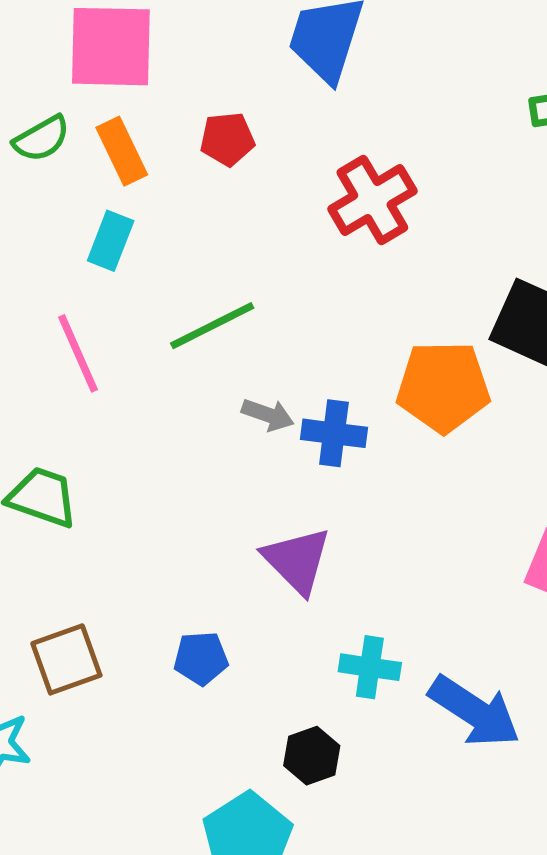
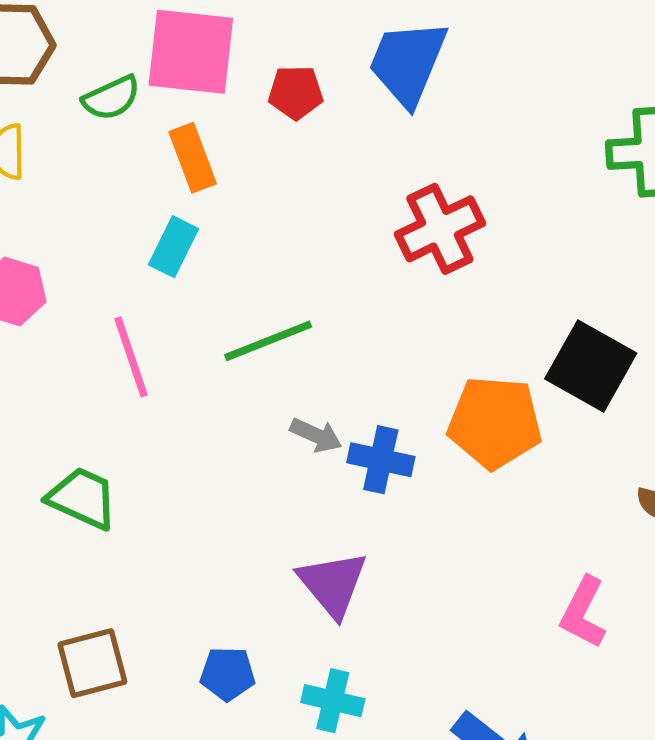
green semicircle: (42, 139) -> (111, 98), moved
red pentagon: (227, 139) -> (296, 92), moved
cyan cross: (370, 667) -> (333, 701), moved

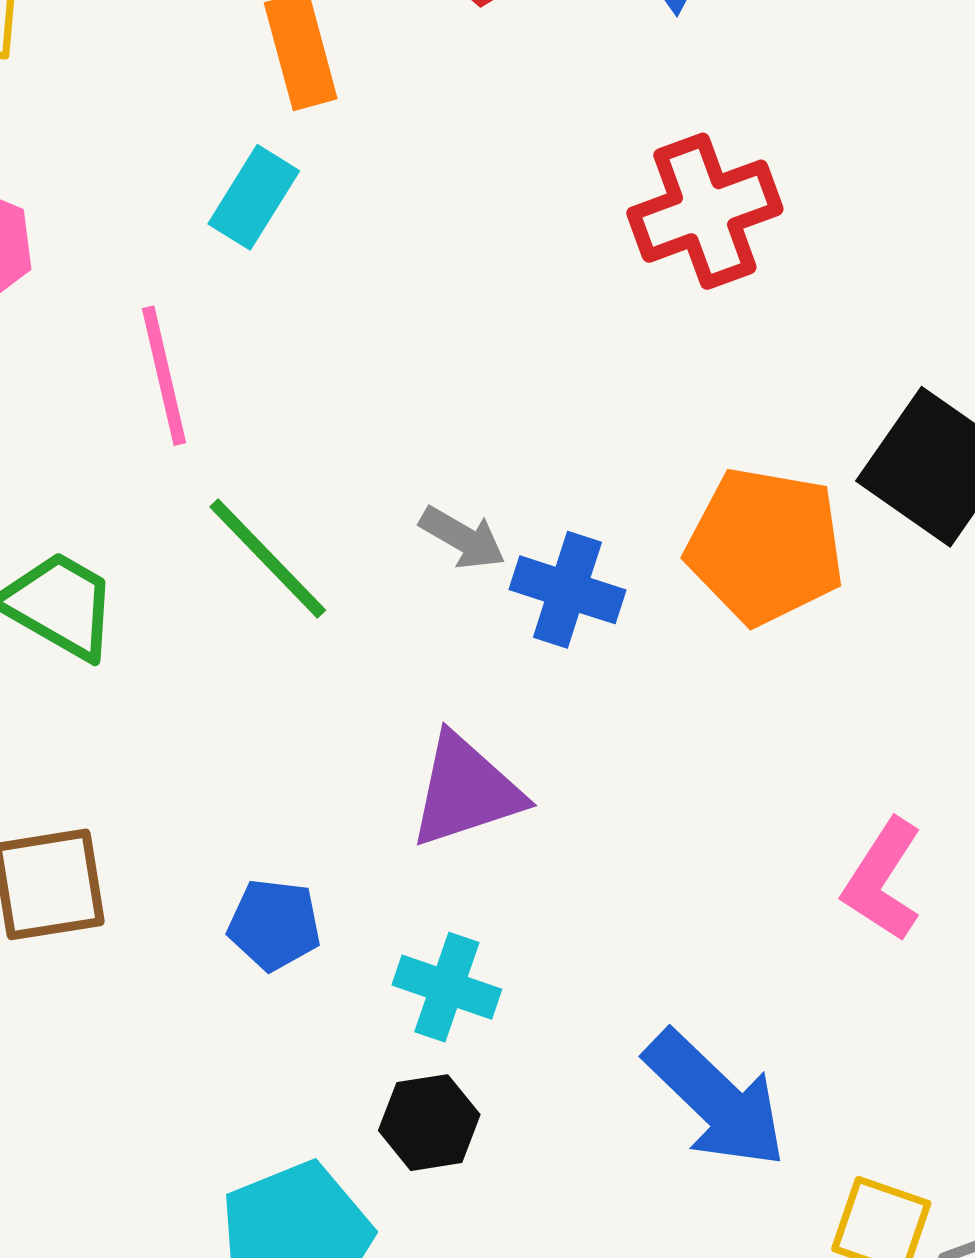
green line: (268, 341) -> (268, 558), moved, turned 62
purple triangle: (333, 584) -> (466, 791), turned 46

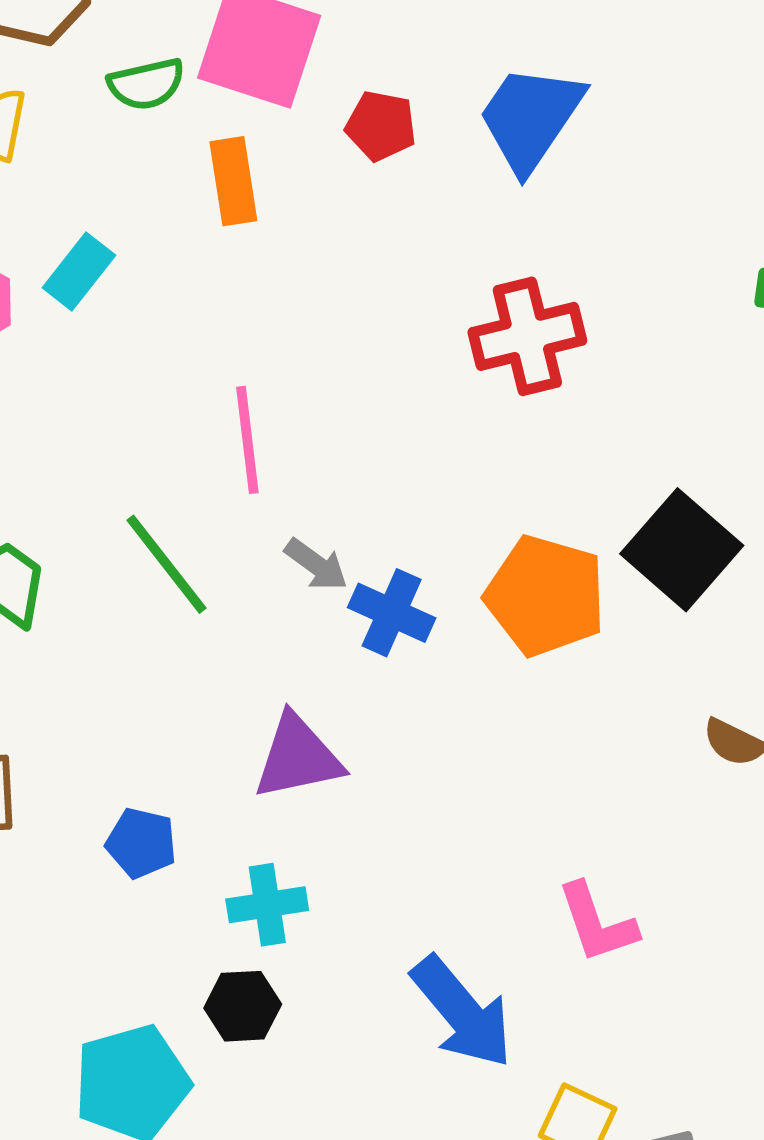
cyan rectangle: (254, 197) -> (79, 272), moved
pink line: (164, 376) -> (247, 440), moved
pink L-shape: (883, 880) -> (597, 923), moved, turned -58
cyan cross: (447, 987) -> (267, 905), turned -34

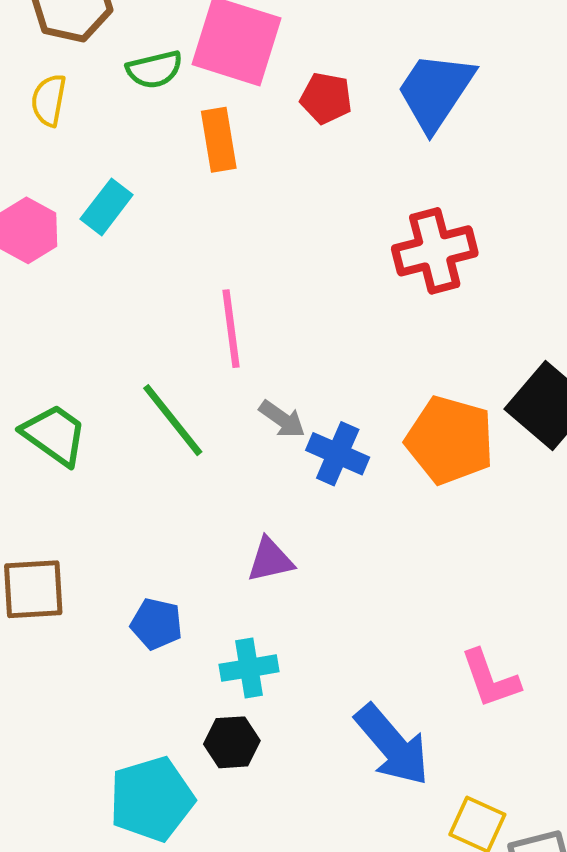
purple triangle: (298, 757) -> (270, 560), size x0.7

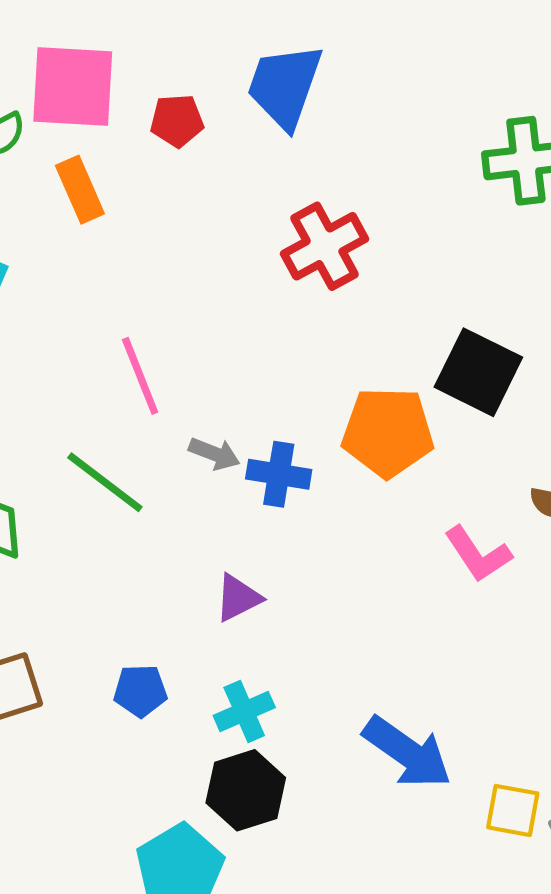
pink L-shape: (490, 679) -> (478, 554), moved
black hexagon: (232, 742) -> (246, 790), size x1.4

